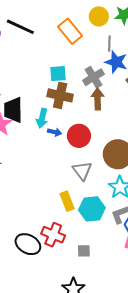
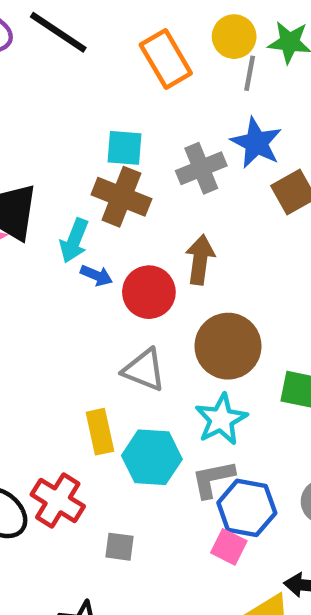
gray line: (109, 44) -> (250, 73), moved
brown arrow: (98, 99) -> (200, 260), moved
gray triangle: (82, 171) -> (144, 370), turned -40

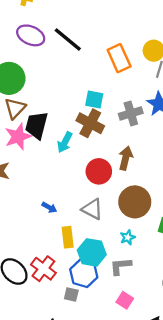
blue arrow: (96, 275) -> (49, 207), moved
cyan star: (221, 419) -> (128, 237), size x0.6
blue hexagon: (247, 508) -> (84, 273), moved

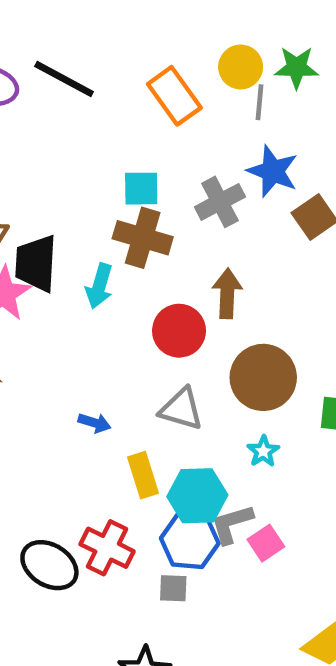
gray L-shape: (121, 266) -> (232, 524), moved
pink square: (125, 300) -> (266, 543), moved, turned 35

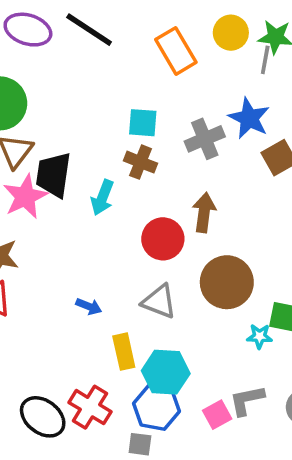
gray line: (260, 102) -> (265, 60), moved
brown cross: (143, 238) -> (140, 162), size x0.7
cyan star: (263, 451) -> (260, 336), moved, turned 30
gray L-shape: (232, 524) -> (247, 400), moved

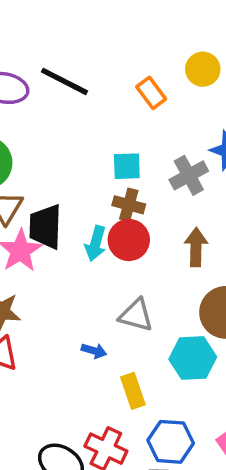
orange rectangle: (176, 51) -> (151, 93), size x0.7
red circle: (163, 239) -> (129, 240), moved
gray triangle: (159, 302) -> (136, 315), moved
cyan hexagon: (166, 372) -> (193, 358), moved

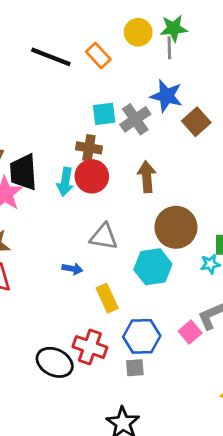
black line: (64, 81) -> (51, 57), moved
cyan square: (127, 166) -> (104, 114), moved

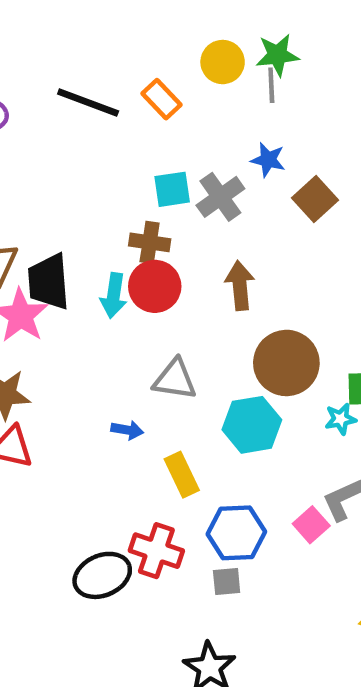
blue star: (166, 96) -> (268, 160), size x0.7
black ellipse: (55, 362) -> (102, 575), turned -48

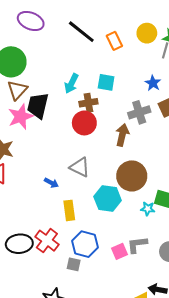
gray cross: (220, 197) -> (139, 112), moved
brown cross: (150, 242) -> (88, 103), turned -36
cyan arrow: (114, 295) -> (71, 83), moved

